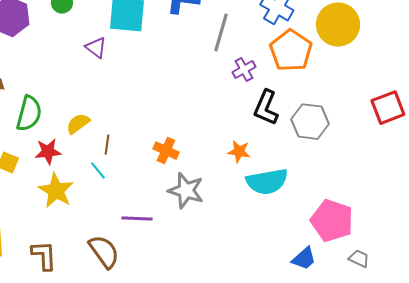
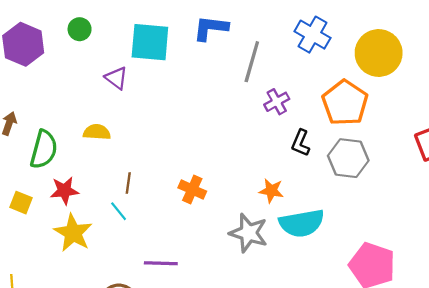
orange pentagon: (291, 51) -> (345, 103), moved
black L-shape: (266, 108) -> (301, 143), size x0.7
yellow semicircle: (78, 124) -> (97, 132), moved, turned 40
gray star: (186, 191) -> (249, 233), moved

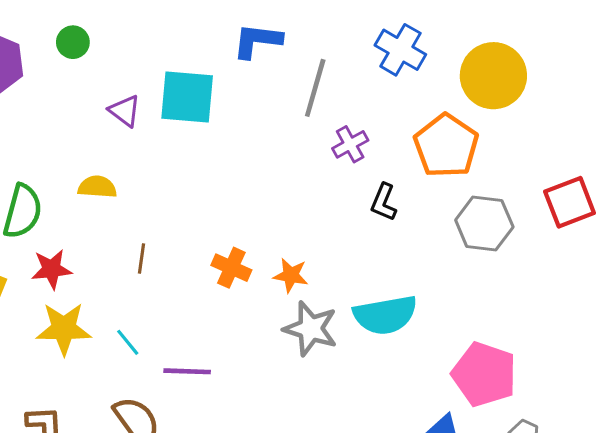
cyan square: (150, 42) -> (187, 97), moved
gray hexagon: (348, 158) -> (484, 223), moved
orange star: (271, 191) -> (291, 275), moved
cyan line: (119, 211) -> (128, 342), moved
yellow star: (73, 233) -> (64, 329), turned -30

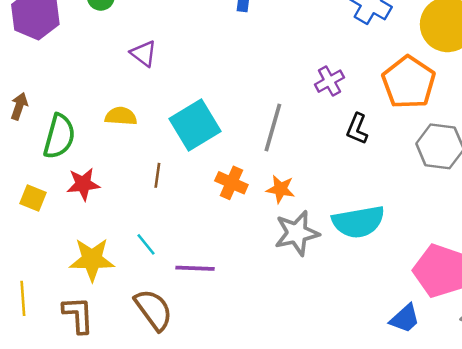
gray line: (315, 88) -> (273, 128), moved
cyan square: (187, 97) -> (195, 125), moved, turned -36
yellow star: (64, 329) -> (92, 259), moved
gray star: (311, 329) -> (297, 233), turned -30

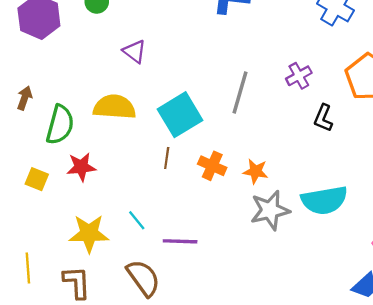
yellow semicircle: (121, 116) -> (114, 107), size x1.5
gray line: (273, 128) -> (240, 92), moved
brown line: (157, 175) -> (167, 158), moved

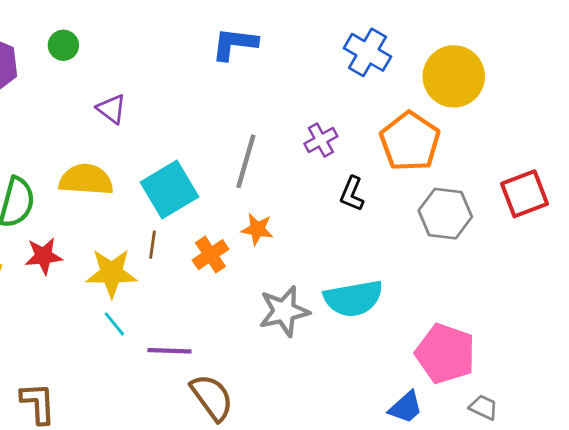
orange cross: (212, 166) -> (210, 255), turned 32
orange star: (256, 171) -> (257, 229), moved
yellow star: (89, 234) -> (111, 273), moved
brown semicircle: (143, 278) -> (212, 397), moved

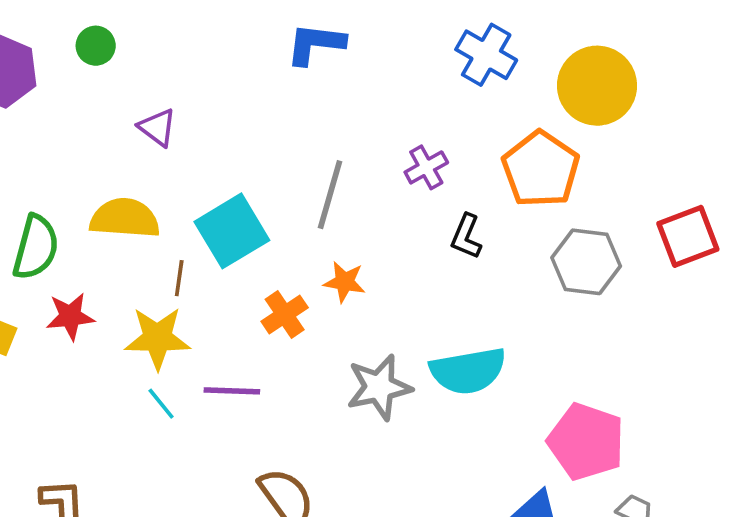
brown line: (153, 245) -> (179, 278), moved
purple line: (169, 351) -> (232, 391), moved

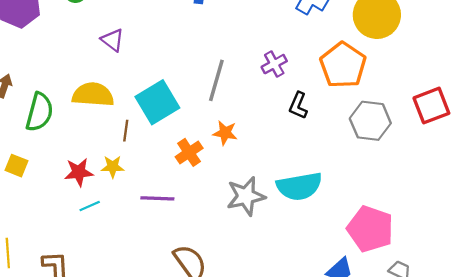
red star: (70, 316) -> (79, 172), moved
yellow star: (157, 338) -> (113, 167), size x0.6
cyan line: (161, 404) -> (90, 206), moved, turned -75

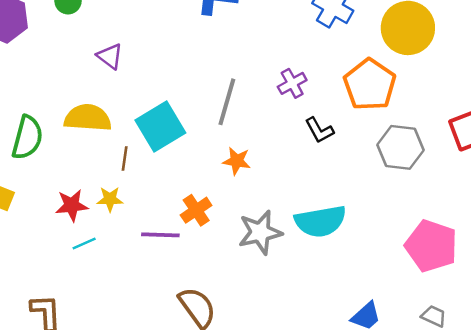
black L-shape: (298, 106) -> (319, 130), turned -52
orange cross: (189, 152) -> (196, 210), moved
pink pentagon: (370, 229) -> (431, 246), moved

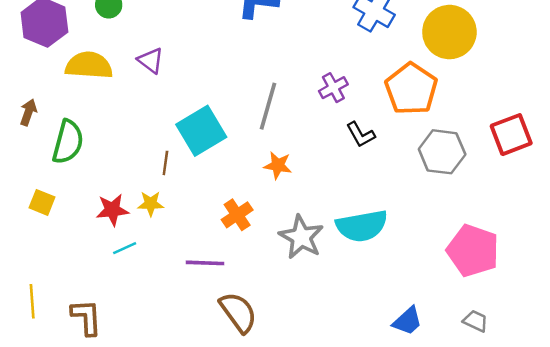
yellow semicircle: (88, 118) -> (89, 65), moved
gray star: (260, 232) -> (301, 237), turned -30
purple line: (160, 235) -> (205, 263), moved

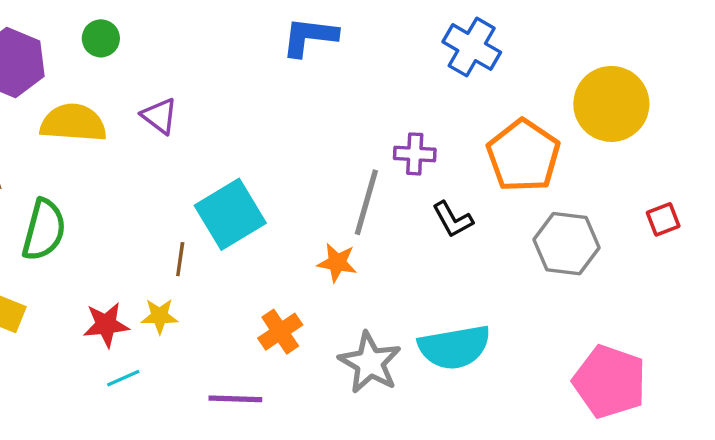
yellow circle: (449, 32) -> (611, 104), moved
purple cross: (333, 88) -> (415, 154), turned 32
gray line: (268, 106) -> (366, 202), moved
red square: (511, 135) -> (663, 219), size x0.6

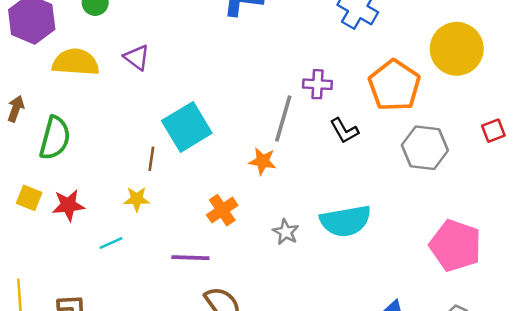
red star: (106, 325) -> (68, 205), moved
gray star: (370, 363) -> (286, 232), size x0.6

